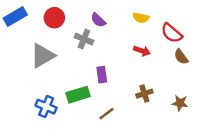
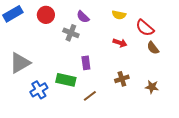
gray triangle: (42, 56) -> (20, 63), moved
green rectangle: (78, 95) -> (66, 80), turned 30
blue cross: (46, 107) -> (39, 90), turned 36

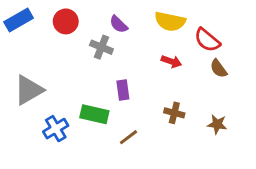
yellow semicircle: (119, 15) -> (170, 21), size x1.5
brown cross: (122, 79) -> (174, 113), turned 32

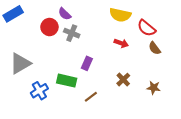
red circle: (66, 21) -> (49, 27), moved
purple semicircle: (119, 24) -> (65, 14), moved
purple rectangle: (123, 90) -> (87, 63), turned 32
brown cross: (174, 113) -> (123, 80), turned 32

